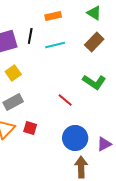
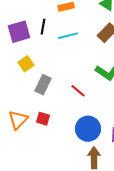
gray rectangle: (13, 102) -> (43, 85), moved, turned -36

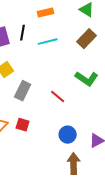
blue circle: (88, 129) -> (68, 135), size x0.7

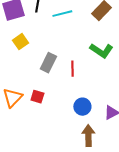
gray rectangle: (23, 91) -> (48, 63), moved
red line: (58, 97) -> (72, 69), turned 49

